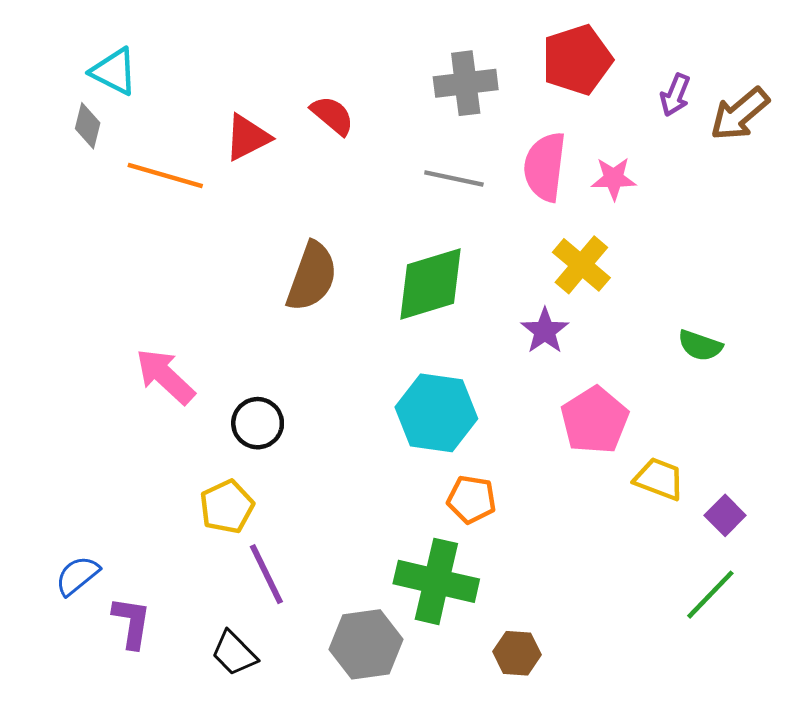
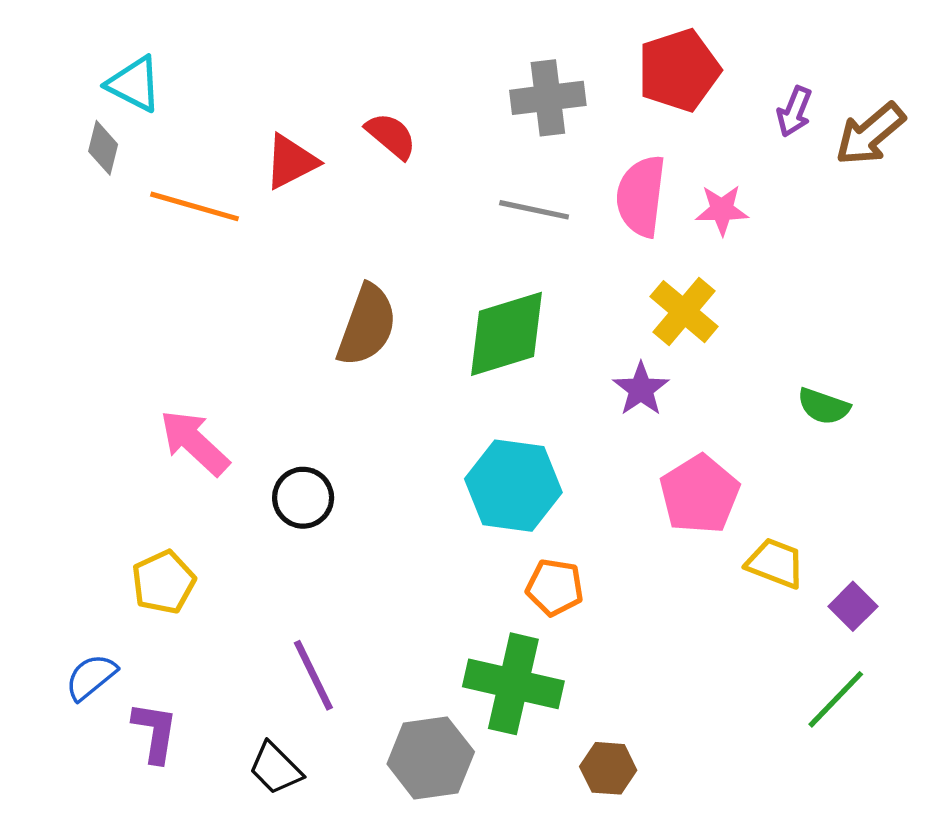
yellow pentagon: (227, 507) -> (163, 582), moved

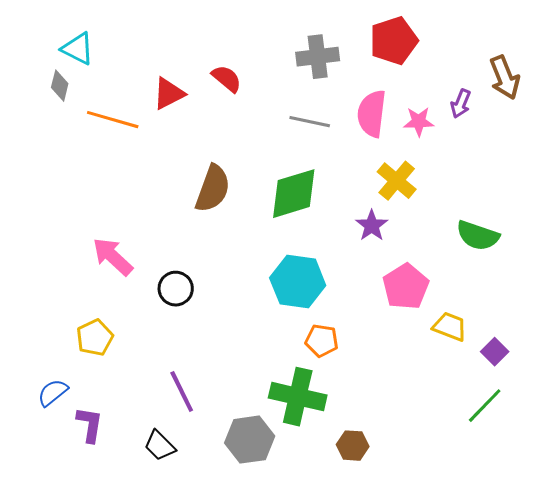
purple arrow: (794, 112) -> (461, 104), moved
brown arrow: (870, 134) -> (505, 78), turned -72
green semicircle: (824, 406) -> (478, 236), size x1.4

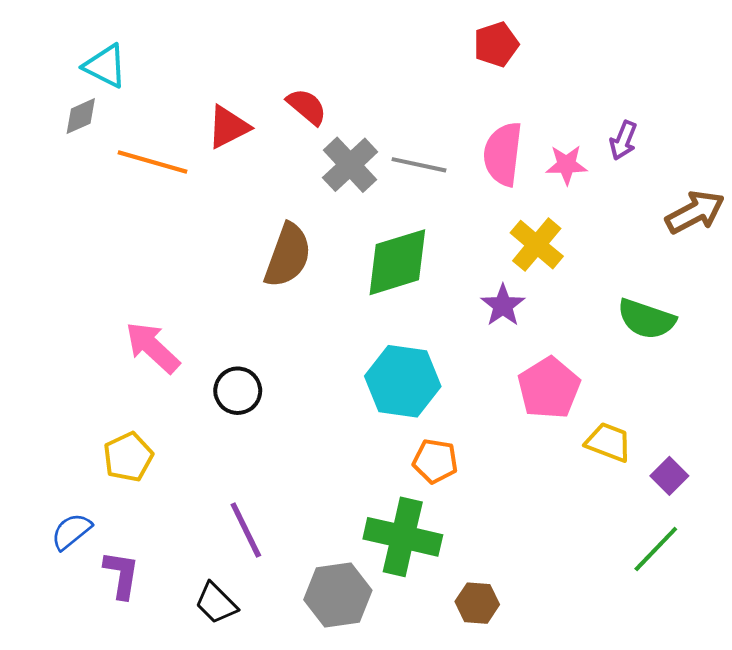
red pentagon: (394, 41) -> (496, 44), moved, size x0.7
gray cross: (318, 57) -> (350, 165), moved, turned -36
brown arrow: (505, 78) -> (695, 212), moved, turned -96
gray diamond: (60, 86) -> (81, 116), turned 52

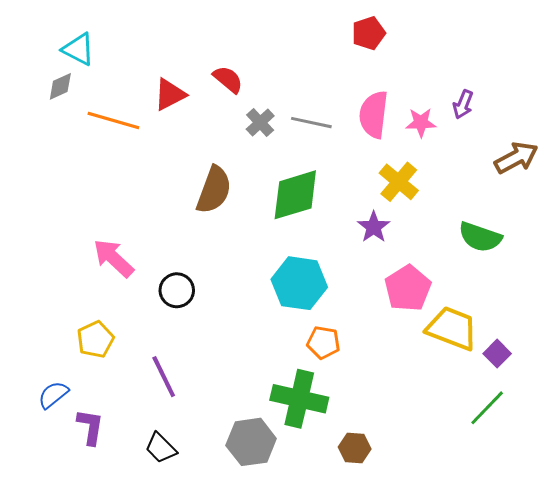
gray cross: (350, 165) -> (260, 123), size x0.7
yellow trapezoid: (608, 442) -> (452, 328), size x1.5
purple line: (246, 530) -> (164, 377), moved

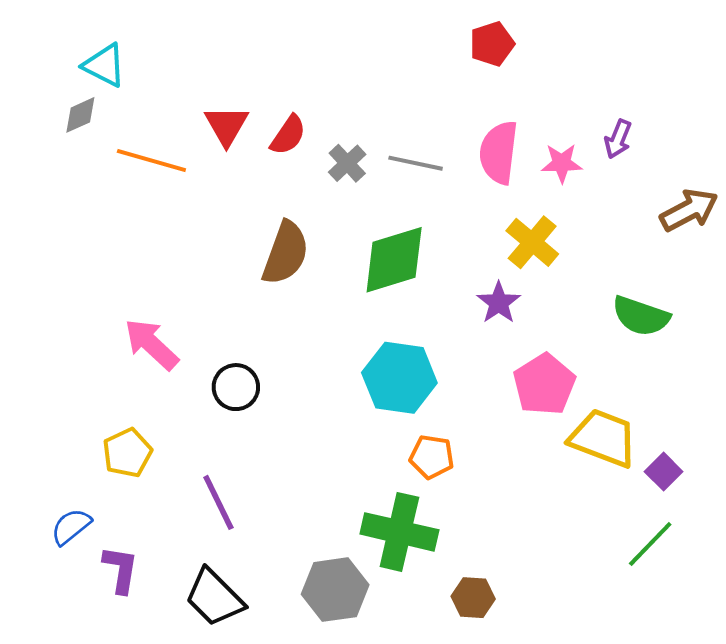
red semicircle: (228, 79) -> (288, 135), moved, turned 84
red triangle: (170, 94) -> (226, 126), turned -33
black trapezoid: (161, 448) -> (214, 598), size x1.4

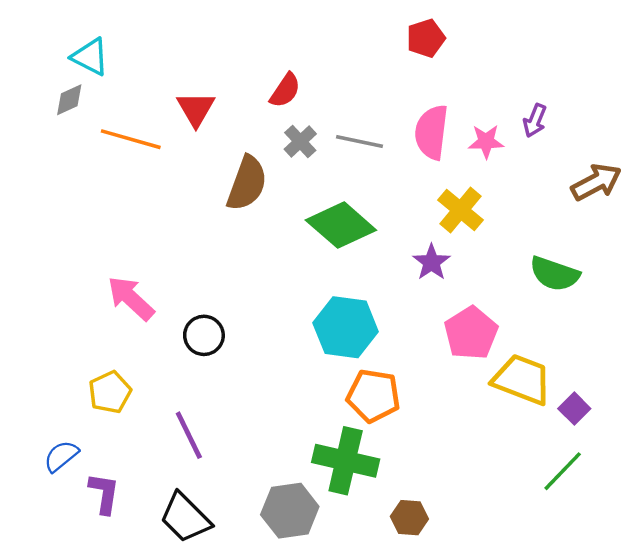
red semicircle: (288, 135) -> (285, 90), moved
brown semicircle: (285, 253) -> (247, 183), moved
green diamond: (394, 260) -> (341, 225), turned 58
orange pentagon: (432, 457) -> (373, 396), size x1.4

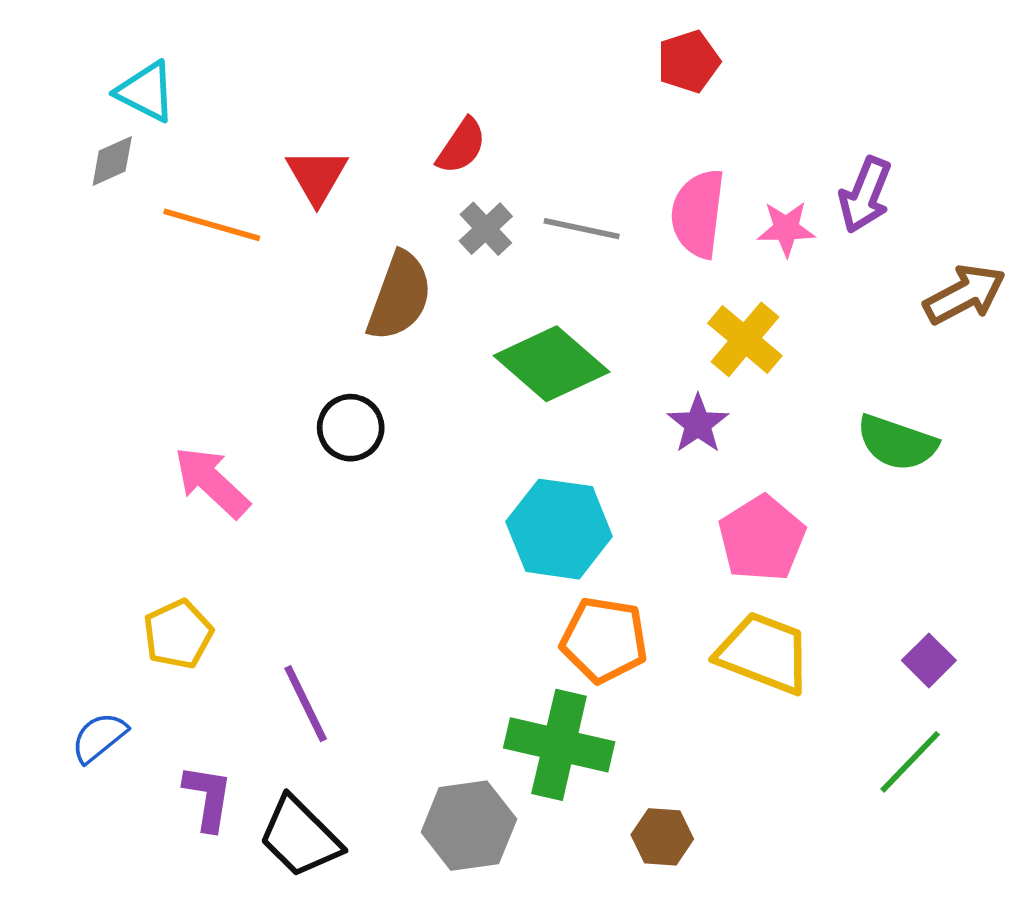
purple arrow: (535, 121) -> (865, 195), size x1.4
black circle: (204, 335) -> (351, 428), moved
yellow trapezoid: (522, 379) -> (764, 653), moved
purple L-shape: (104, 493) -> (208, 797), moved

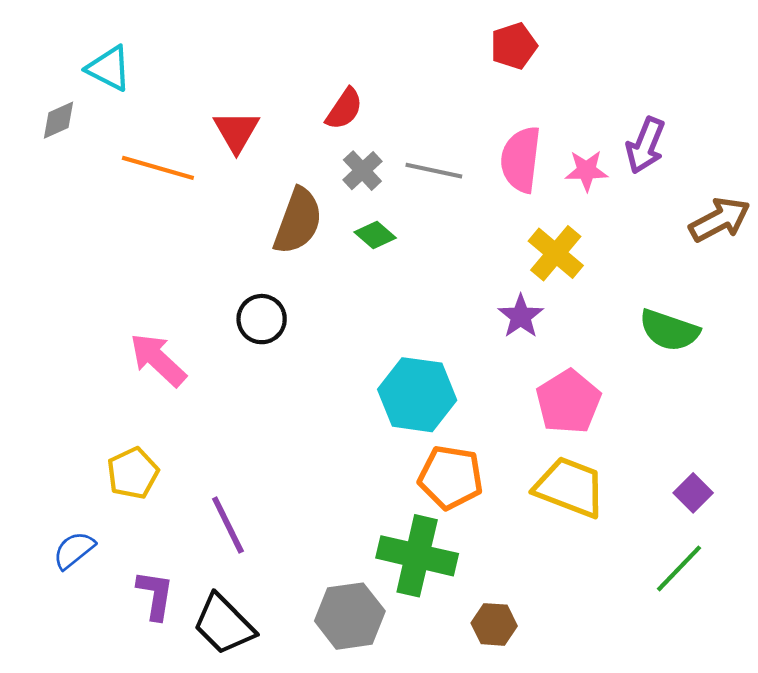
gray diamond: (112, 161) -> (59, 120), moved
green diamond: (552, 364) -> (375, 235), moved, size x0.5

